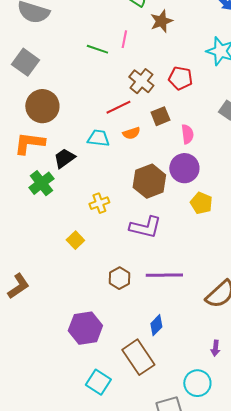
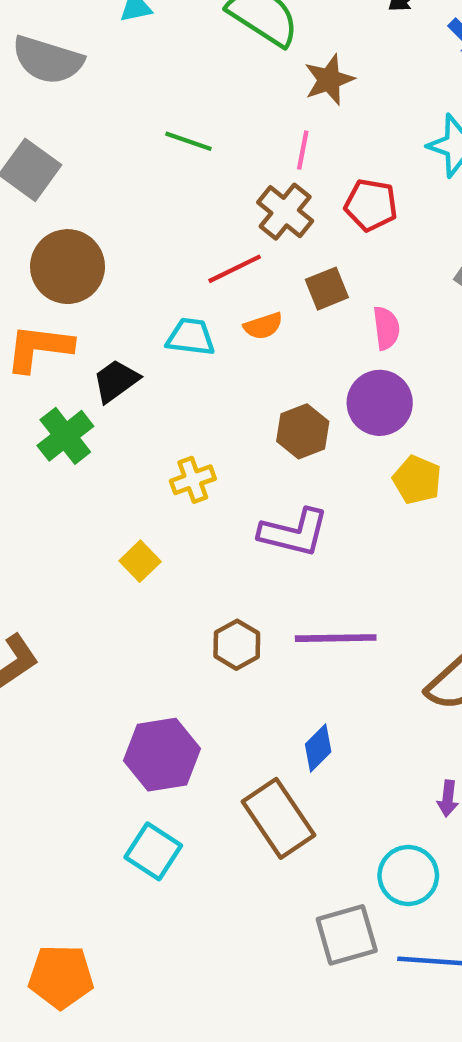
pink line: (124, 39) -> (303, 150), moved
brown hexagon: (149, 181) -> (303, 431), size x0.7
cyan square: (98, 382) -> (153, 851), moved

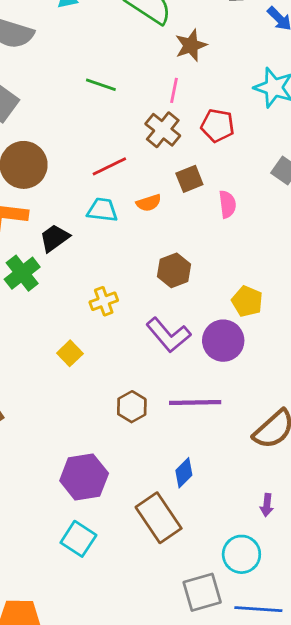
red line: (235, 269) -> (109, 166), moved
purple circle: (380, 403) -> (223, 341), moved
purple L-shape: (294, 533) -> (168, 335), turned 36

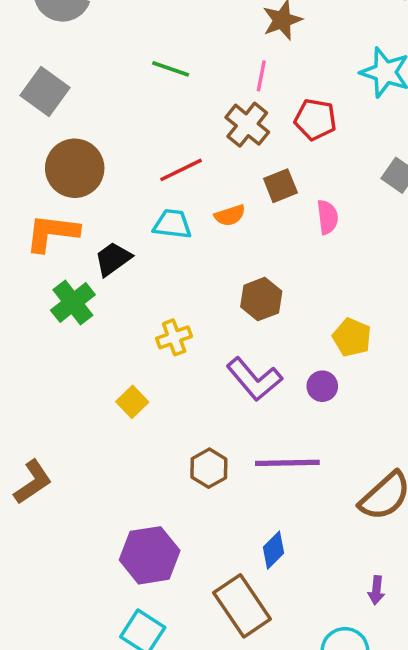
purple circle: (223, 341) -> (322, 386), size x0.6

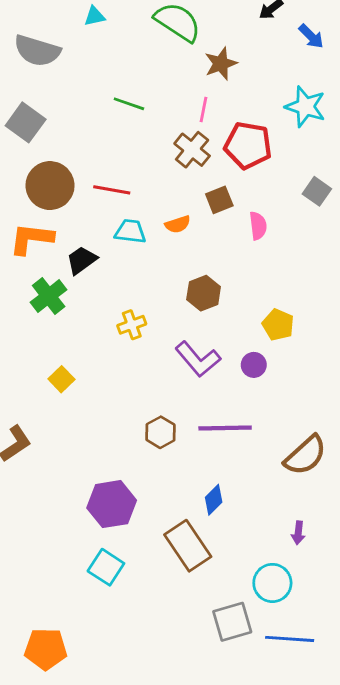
red pentagon: (315, 119) -> (248, 145), size x1.4
red line: (181, 170) -> (112, 190), moved, turned 36
yellow square: (132, 402) -> (61, 379), moved

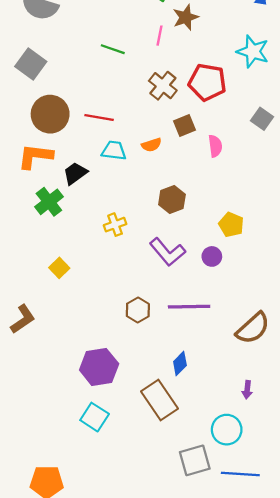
pink line: (204, 110) -> (159, 36), moved

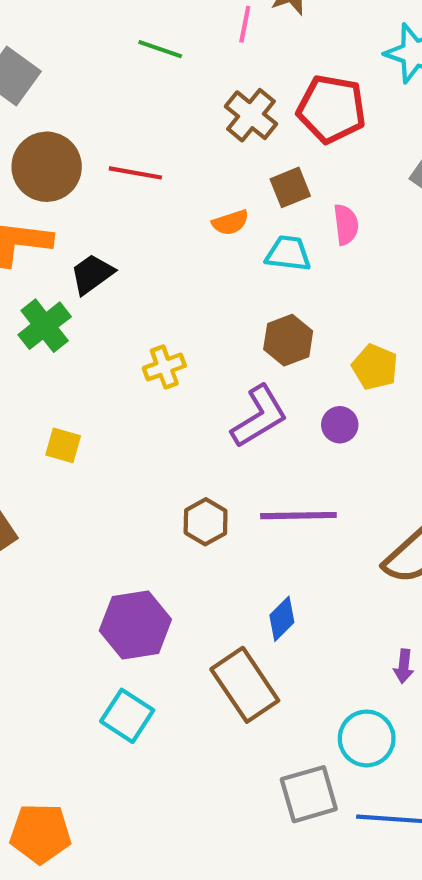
cyan trapezoid: (114, 151) -> (288, 253), moved
brown hexagon: (172, 200) -> (288, 340), moved
purple L-shape: (167, 252) -> (259, 416), turned -81
yellow square: (59, 268) -> (63, 445), turned -30

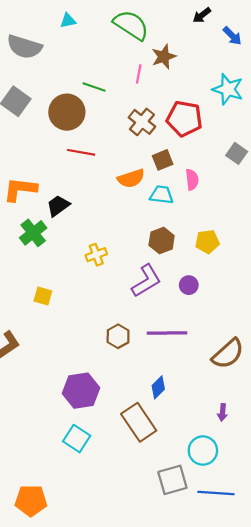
brown circle: (47, 167) -> (67, 112), moved
orange semicircle: (230, 222) -> (131, 178), size x1.4
yellow pentagon: (375, 367) -> (207, 242), moved, turned -30

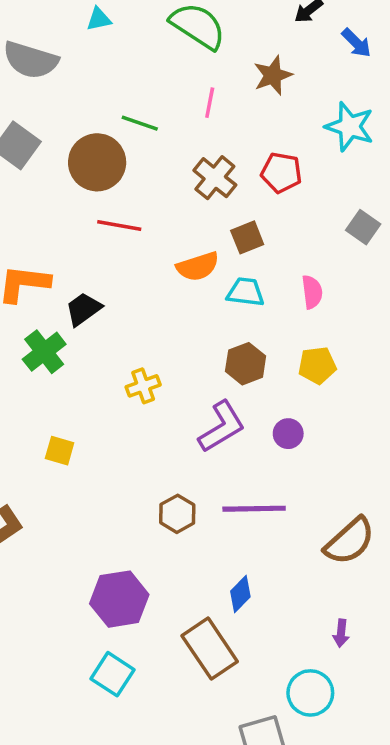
brown star: (164, 57) -> (273, 75), moved
red pentagon: (184, 119) -> (281, 173), size x0.7
pink semicircle: (192, 180) -> (312, 292), moved

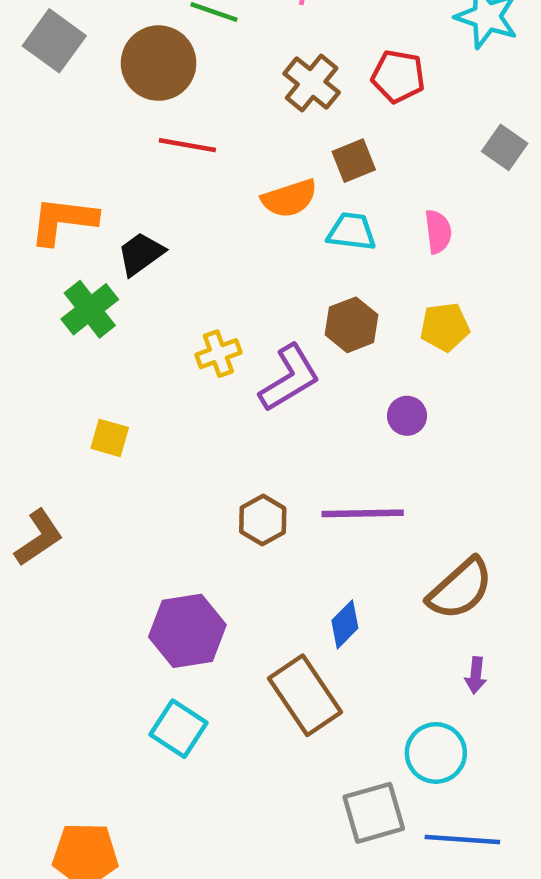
purple L-shape: (222, 427) -> (289, 378), moved
brown semicircle: (350, 541) -> (460, 589), moved

